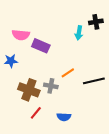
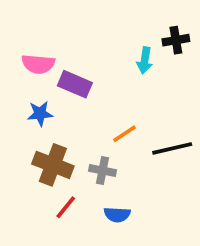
blue star: (11, 61) -> (40, 114), moved
gray cross: (51, 86) -> (102, 170), moved

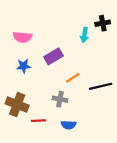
purple rectangle: (75, 84) -> (54, 56), moved, turned -54
brown cross: (53, 165) -> (17, 105), moved
red line: (66, 207) -> (39, 121), turned 48

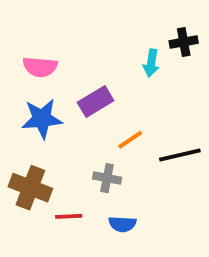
blue star: (24, 66) -> (42, 119), size x1.5

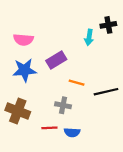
orange line: (130, 140) -> (77, 83), turned 49
red line: (69, 216) -> (49, 128), moved

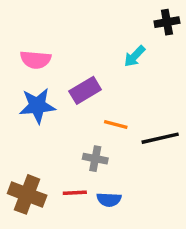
black cross: (108, 25) -> (167, 22), moved
cyan arrow: (89, 37) -> (135, 56), turned 35
brown cross: (18, 111) -> (27, 194), moved

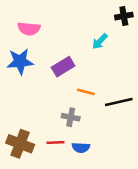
pink semicircle: (36, 60) -> (29, 29), moved
blue star: (37, 106) -> (20, 62), moved

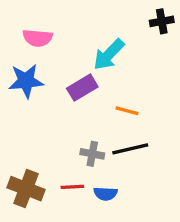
cyan arrow: (100, 41) -> (109, 54), moved, size x1.5
orange line: (86, 92) -> (127, 111), moved
black line: (119, 102) -> (130, 149), moved

